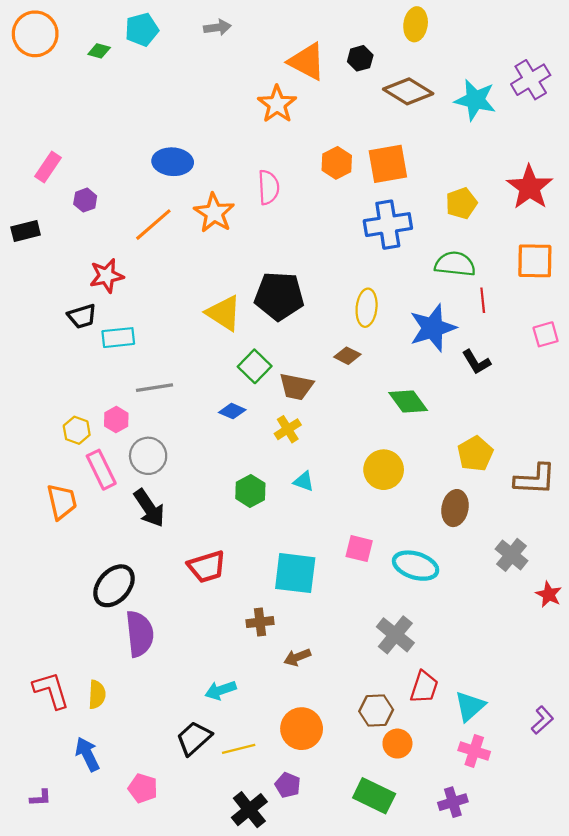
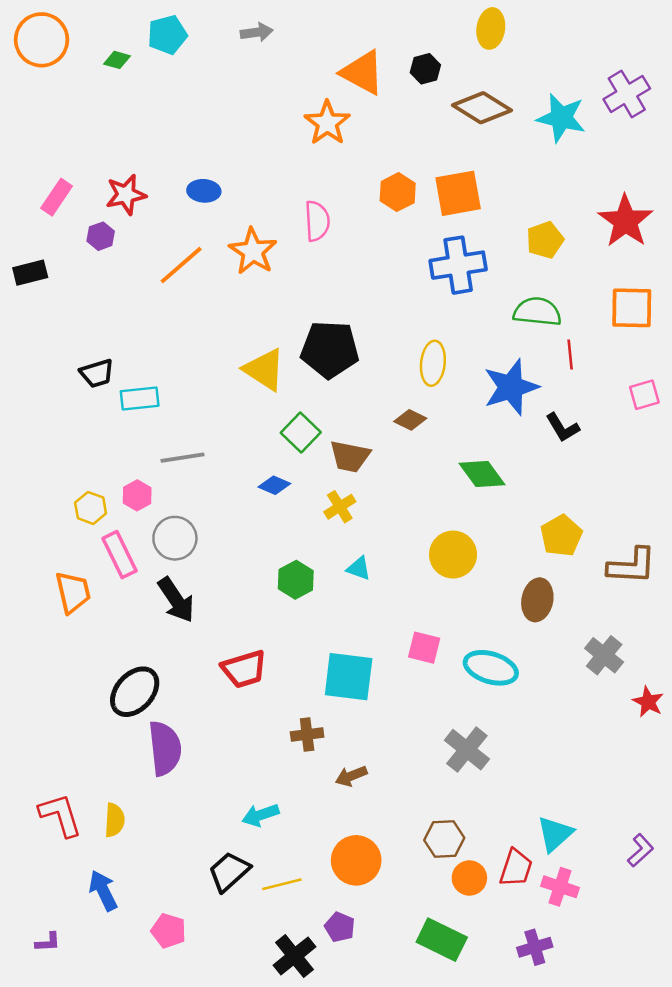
blue ellipse: (173, 162) -> (204, 191), size x0.7
red star: (107, 276) -> (126, 195), moved
red trapezoid: (424, 687) -> (516, 868), moved

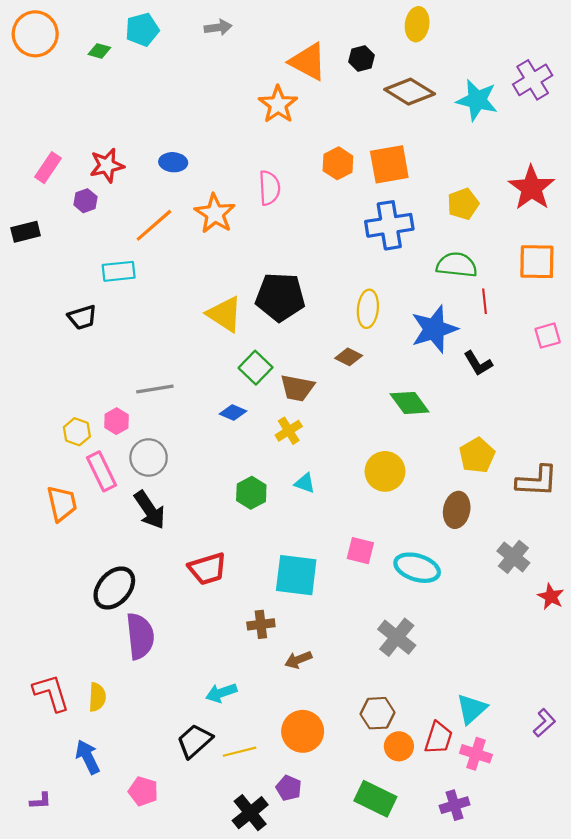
cyan rectangle: (140, 398) -> (119, 271), moved

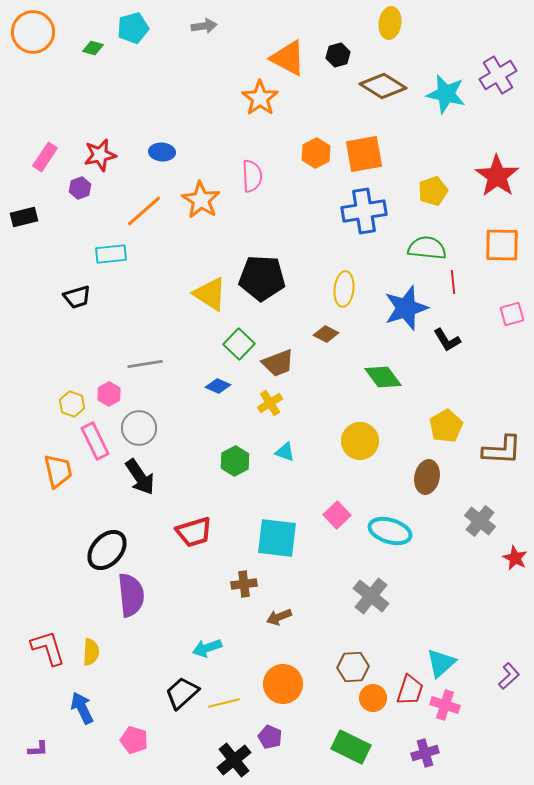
brown trapezoid: (297, 388) -> (278, 363), turned -32
pink square: (360, 551) -> (337, 515), turned 32

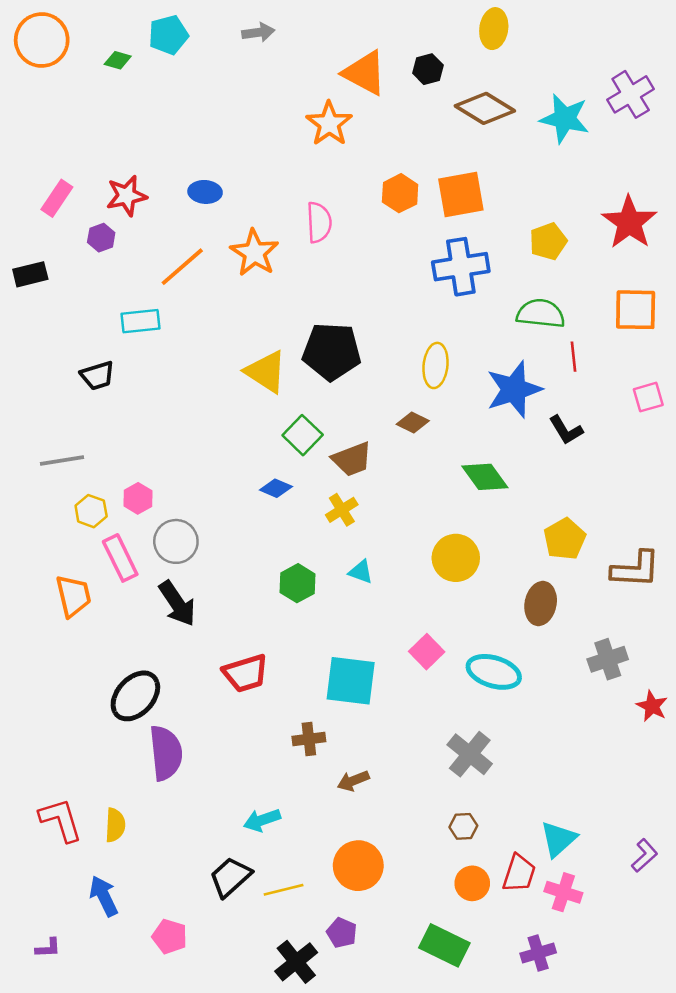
gray line: (145, 364) -> (62, 460), moved
gray cross: (480, 521) -> (608, 659), turned 32
brown hexagon: (353, 667) -> (463, 826), moved, size x0.7

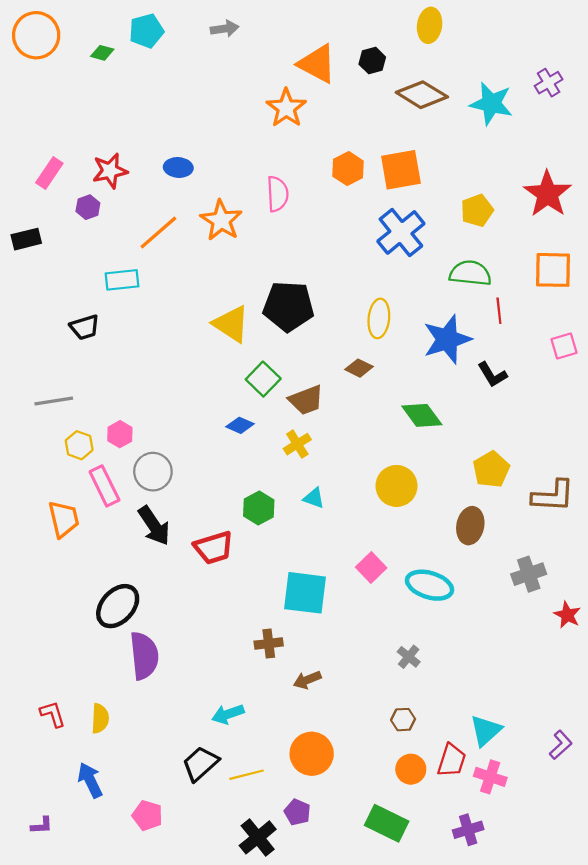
purple cross: (631, 94) -> (549, 83), size x0.7
blue cross: (461, 267) -> (401, 232), turned -30
red trapezoid: (246, 673) -> (214, 548), moved
gray cross: (470, 754) -> (409, 657), size x0.6
red L-shape: (61, 820) -> (53, 714), size x0.7

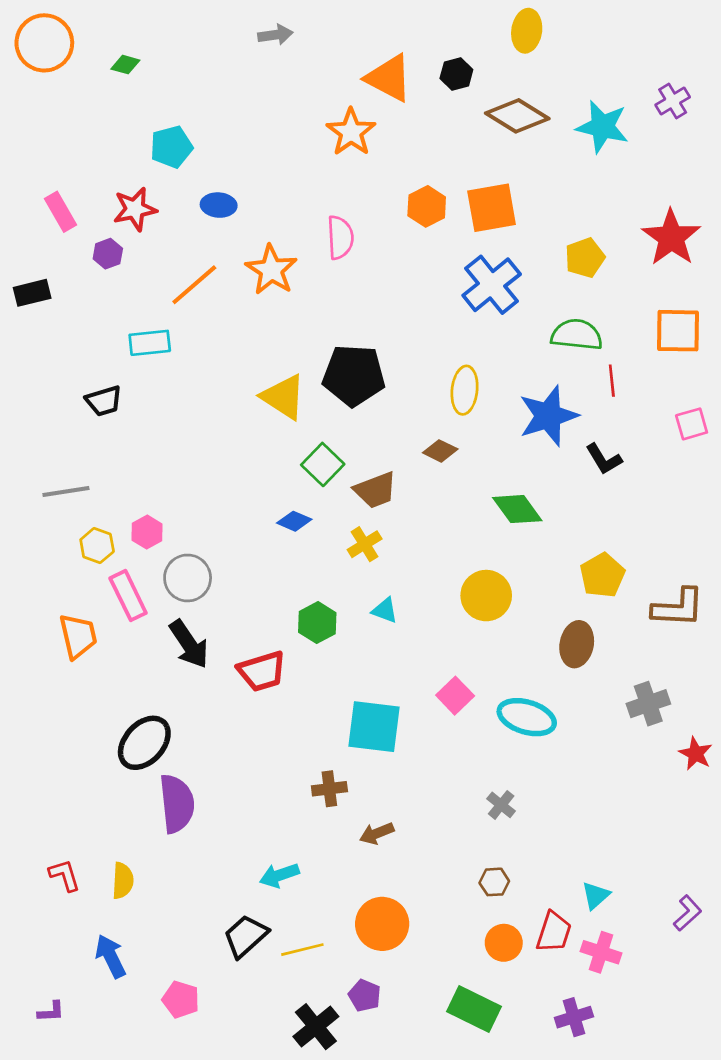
cyan pentagon: (146, 31) -> (171, 147), moved
pink rectangle: (49, 173) -> (61, 212), turned -64
cyan triangle: (486, 731) -> (596, 895), size x0.7

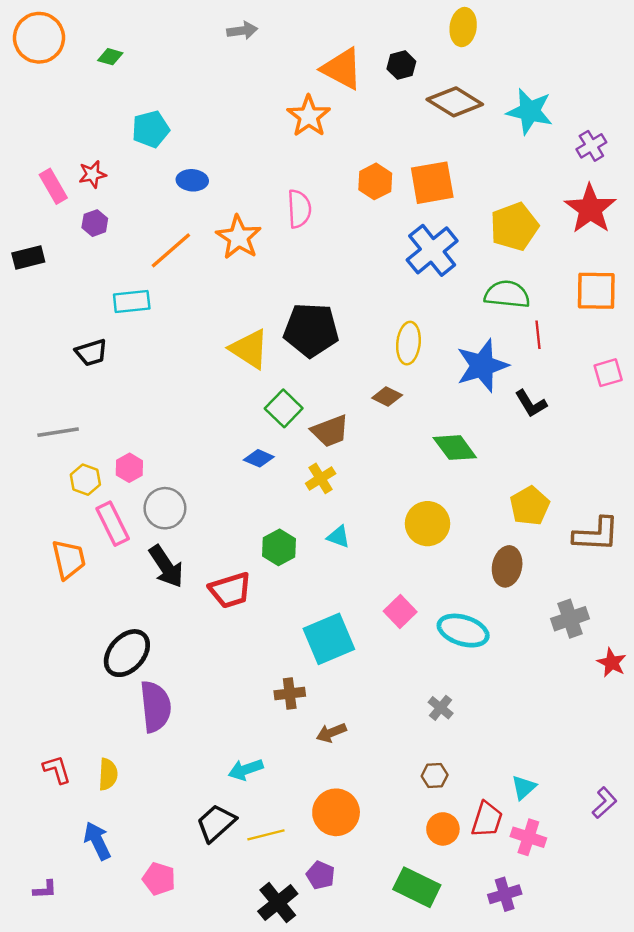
purple cross: (673, 101) -> (591, 146), moved
red star: (135, 209) -> (92, 174), moved, size x0.7
yellow pentagon: (585, 258) -> (514, 227), size x1.4
cyan square: (374, 727) -> (329, 639), turned -30

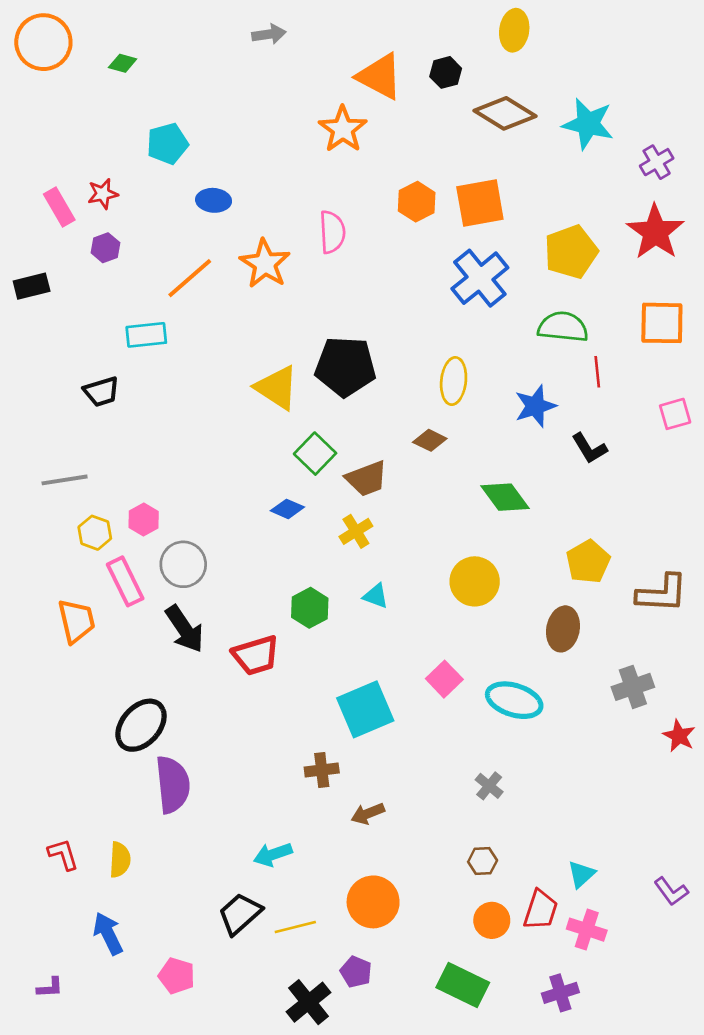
blue star: (482, 366) -> (535, 406), size x0.7
purple L-shape: (604, 803) -> (671, 891), turned 96

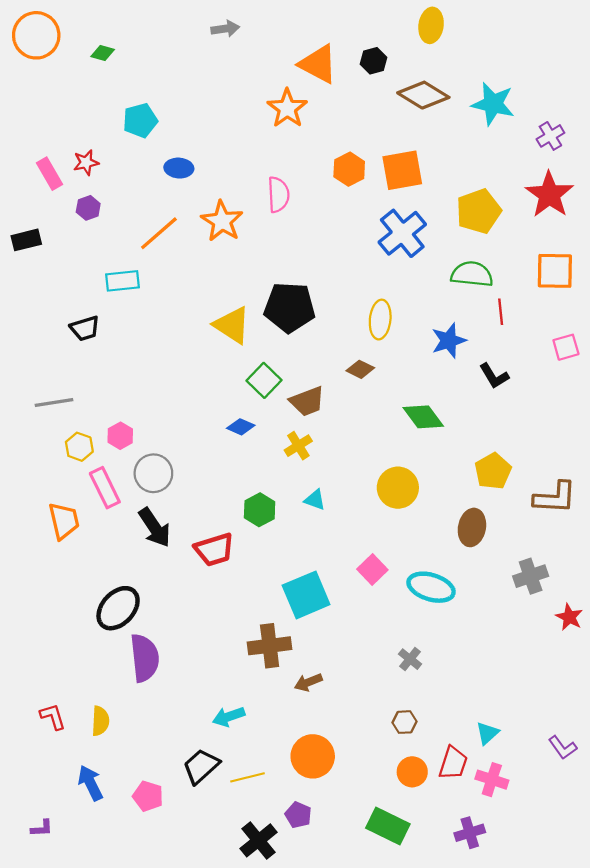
brown cross: (322, 770) -> (270, 646), size x1.5
pink pentagon: (177, 976) -> (148, 796), moved

